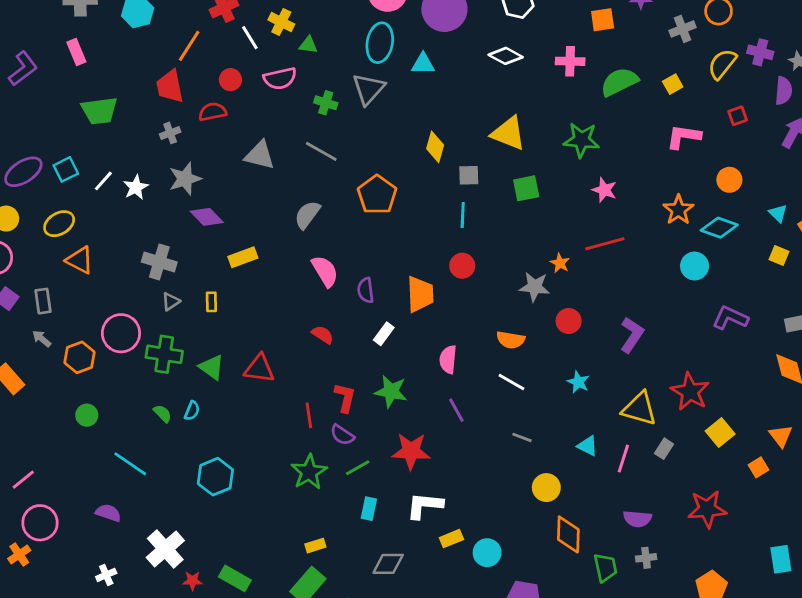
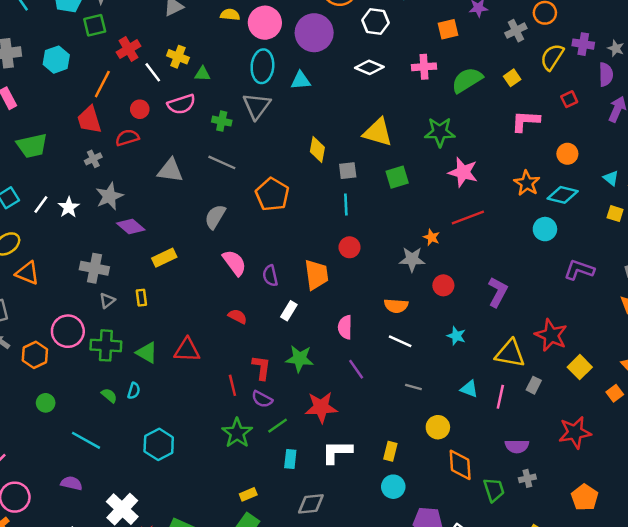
pink star: (604, 190) -> (463, 172), size x1.4
yellow rectangle: (451, 539) -> (390, 451), moved, turned -48

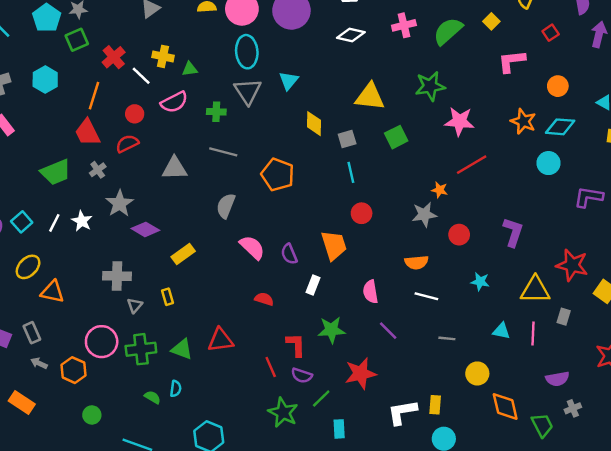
cyan triangle: (301, 81) -> (289, 81), moved, turned -36
green trapezoid: (32, 146) -> (56, 172), moved
white L-shape: (337, 452) -> (402, 412), moved

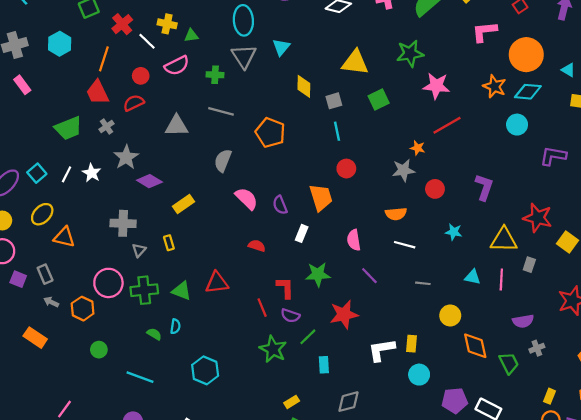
orange circle: (558, 86) -> (526, 55), size x1.8

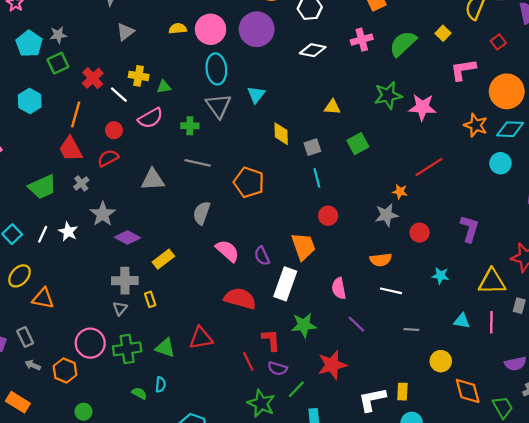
yellow triangle: (355, 62) -> (332, 107), size x0.6
pink star: (436, 86) -> (422, 107), moved
gray cross: (123, 223) -> (125, 281), moved
white rectangle: (302, 233) -> (285, 284), size x1.8
red semicircle: (257, 246) -> (240, 298), size x1.8

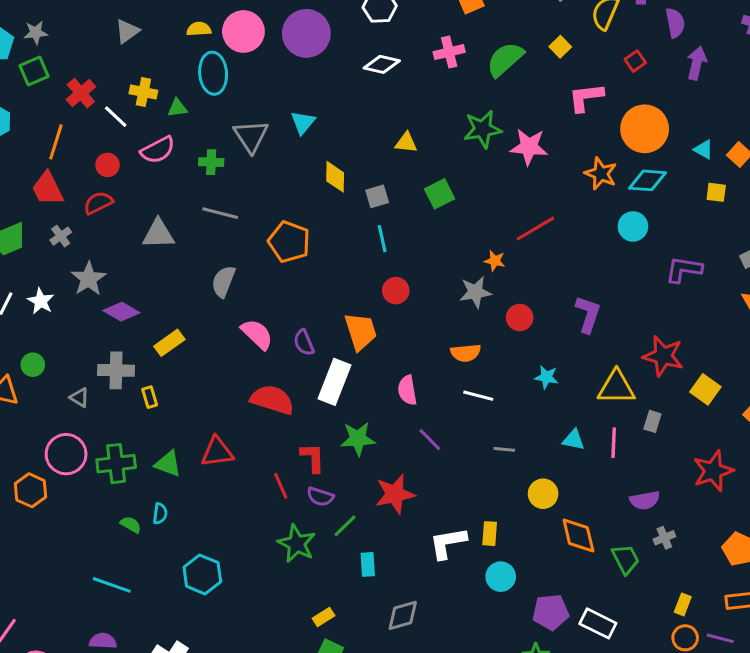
cyan ellipse: (216, 69) -> (213, 73), moved
gray triangle: (120, 308) -> (79, 398), moved, turned -40
green circle: (83, 412) -> (33, 365), moved

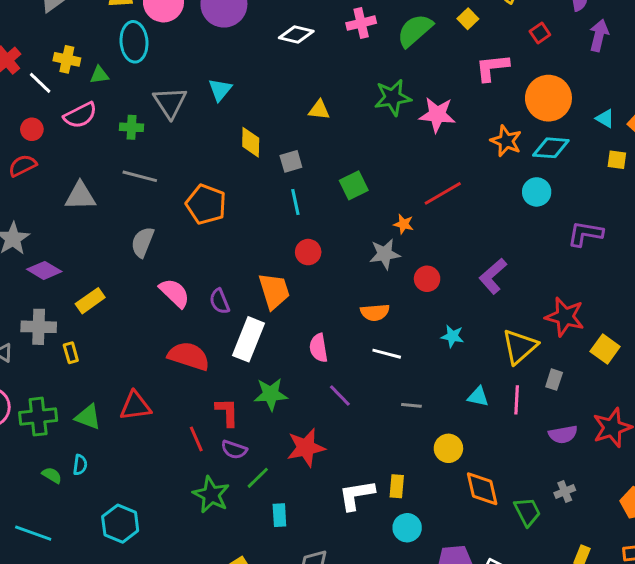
green square: (440, 194) -> (354, 185), moved
purple L-shape: (588, 314) -> (493, 276), turned -150
yellow triangle: (616, 387) -> (520, 347), turned -42
purple semicircle: (645, 500) -> (563, 434), moved

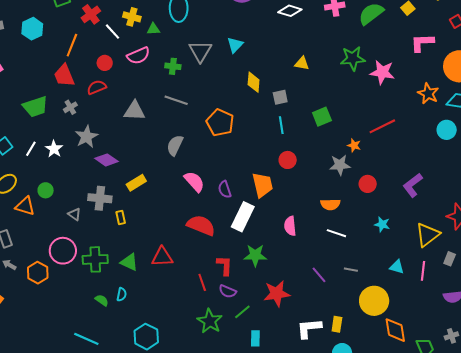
purple line: (340, 395) -> (319, 275), moved
yellow circle: (448, 448) -> (374, 301), size x1.5

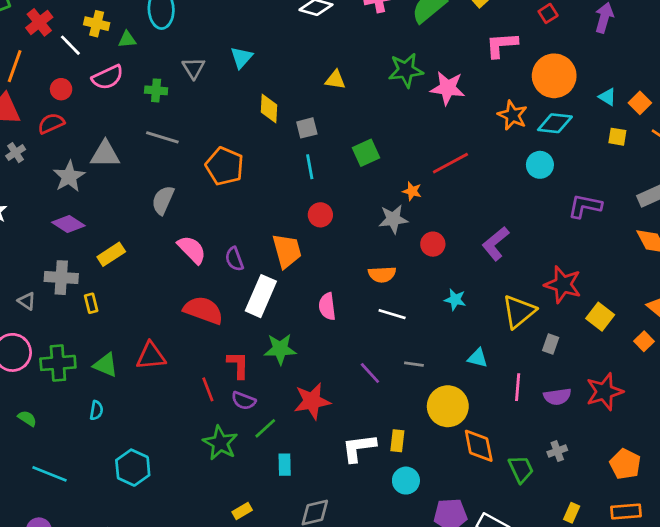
gray triangle: (200, 51) -> (193, 68), size x0.7
gray star: (86, 137) -> (69, 177), moved
pink line: (423, 271) -> (518, 387), moved
green semicircle: (102, 300) -> (27, 418), moved

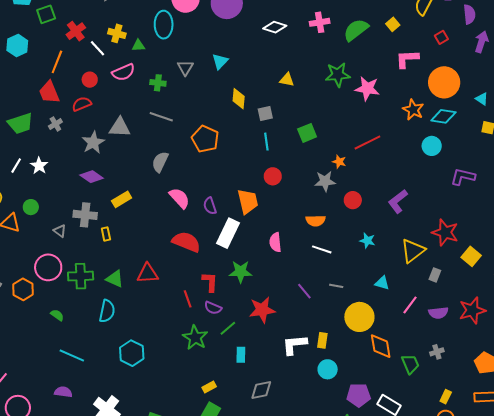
pink line: (518, 387) -> (410, 305), turned 30
cyan semicircle: (96, 410) -> (107, 311), size x1.6

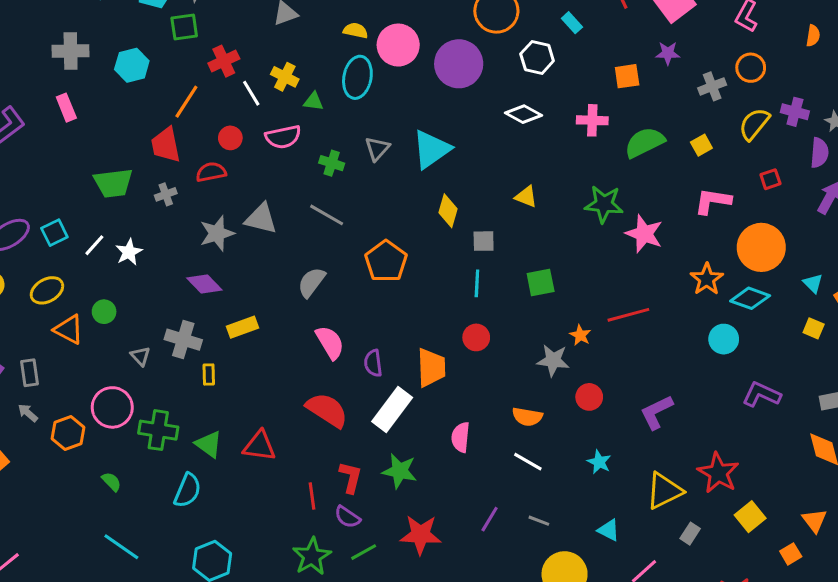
cyan triangle: (220, 61) -> (431, 149), size x1.6
purple line: (304, 291) -> (490, 519), turned 60

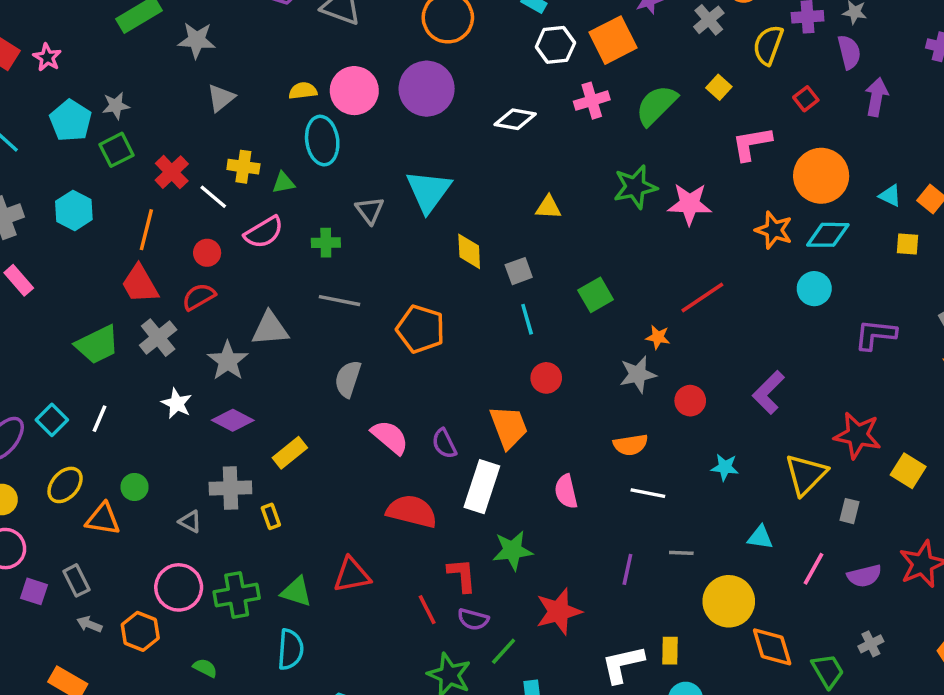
white hexagon: (537, 57) -> (555, 45), moved
orange square: (627, 76) -> (613, 40), size x1.5
gray cross: (166, 194) -> (158, 338), size x1.5
white star: (129, 252) -> (177, 403), moved

